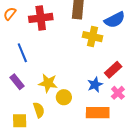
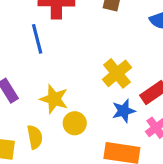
yellow cross: (92, 37) -> (117, 73), moved, turned 30
blue line: (22, 53) -> (37, 39), moved

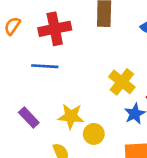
blue line: (37, 39) -> (45, 66), turned -60

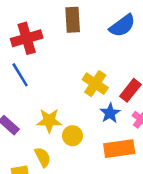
blue line: (45, 66) -> (20, 75), turned 60

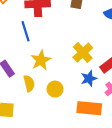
yellow star: (49, 121) -> (41, 60), moved, turned 30
yellow semicircle: (43, 157) -> (29, 83), moved

